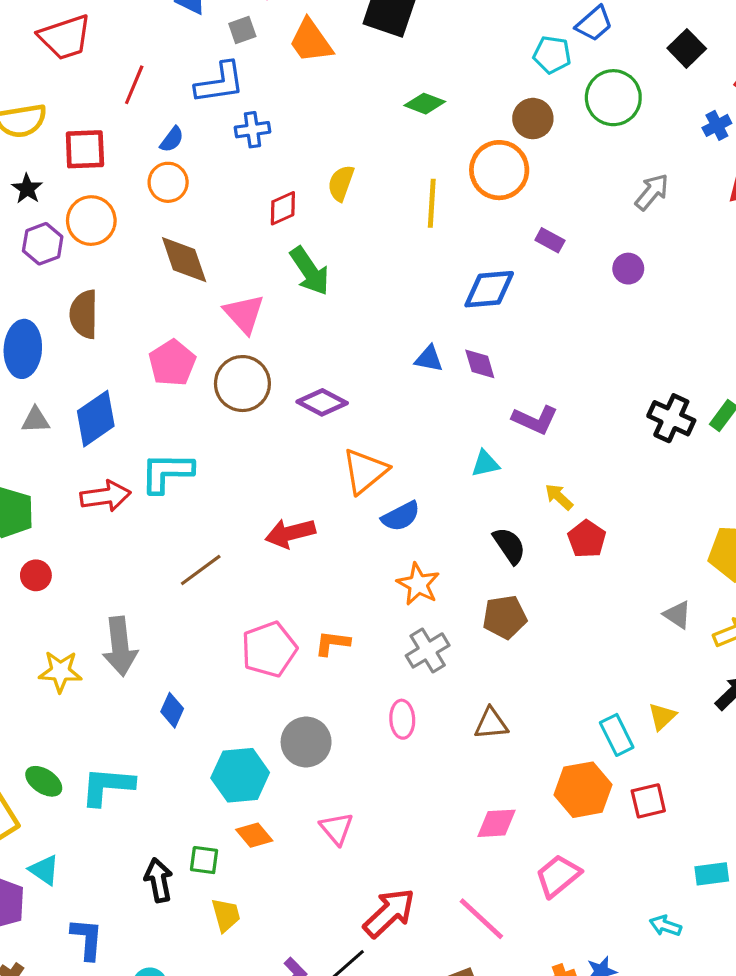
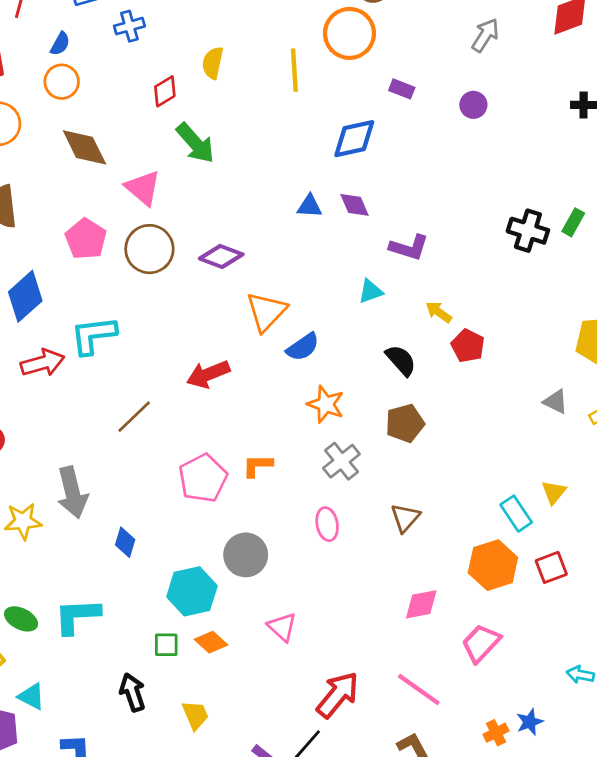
brown triangle: (491, 724) -> (405, 518), turned -36
green square: (204, 860) -> (166, 645), moved

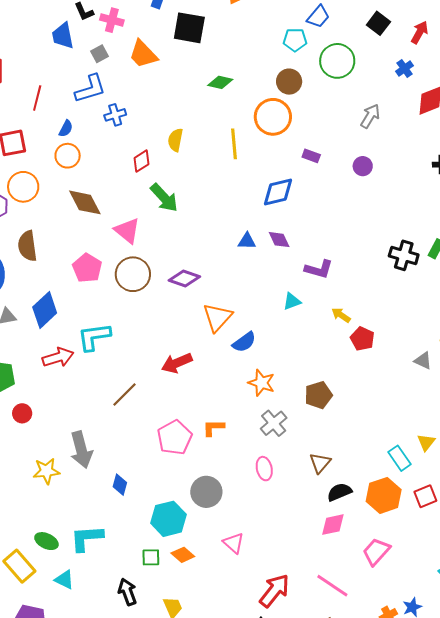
black semicircle: (401, 360) -> (339, 492), moved, turned -70
gray triangle: (556, 402) -> (423, 361), moved
cyan triangle: (31, 696) -> (64, 580), moved

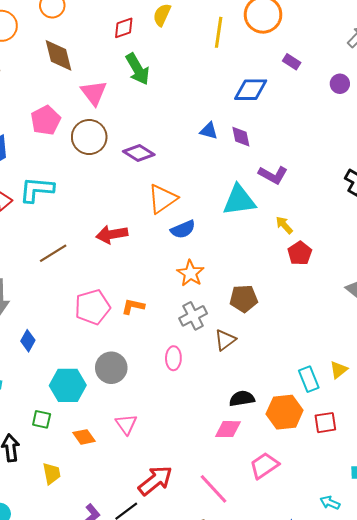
cyan triangle: (292, 301) -> (239, 200), size x1.8
brown triangle: (320, 463) -> (225, 340), moved
orange diamond: (183, 555) -> (84, 437), moved

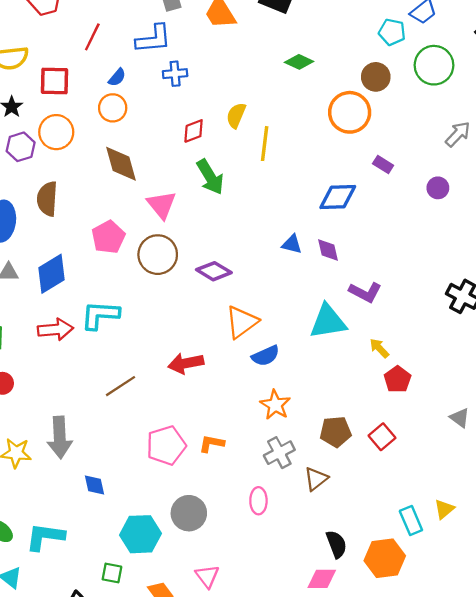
yellow line: (219, 32) -> (265, 144), moved
blue diamond: (28, 341) -> (94, 485), turned -40
black semicircle: (242, 399) -> (336, 544), turned 80
red square: (325, 423) -> (382, 437), moved, turned -30

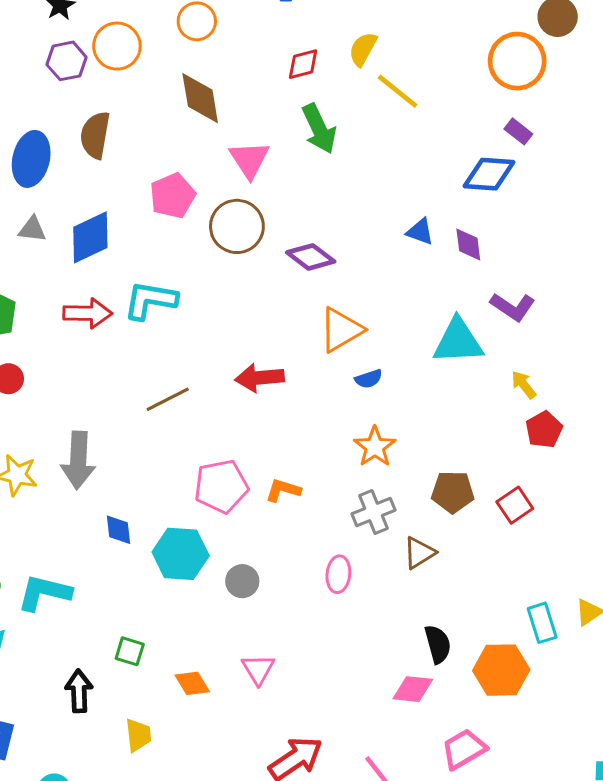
yellow line: (265, 144) -> (398, 91), turned -64
purple rectangle: (383, 164) -> (518, 131), moved
blue semicircle: (266, 356) -> (369, 379), size x0.7
gray circle: (189, 513) -> (242, 581), size x0.7
cyan hexagon: (140, 534) -> (181, 554), moved

